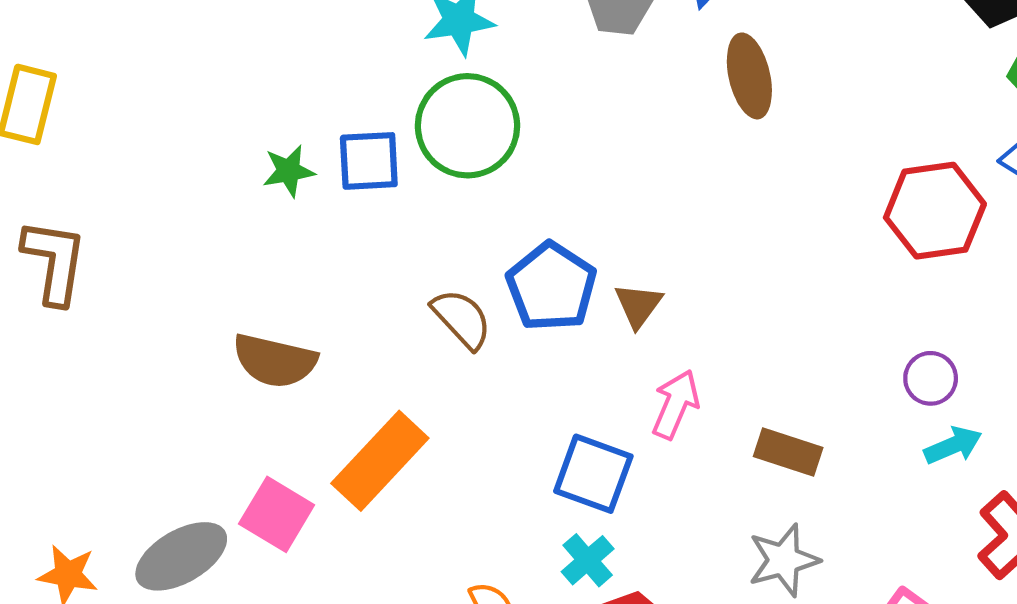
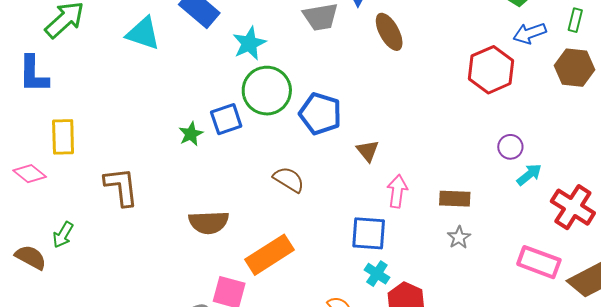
brown L-shape: (54, 262) -> (121, 187), moved
blue pentagon: (551, 287) -> (320, 114), moved
orange rectangle: (380, 461) -> (269, 255), turned 30
gray star: (784, 560) -> (459, 237), moved, size x0.7

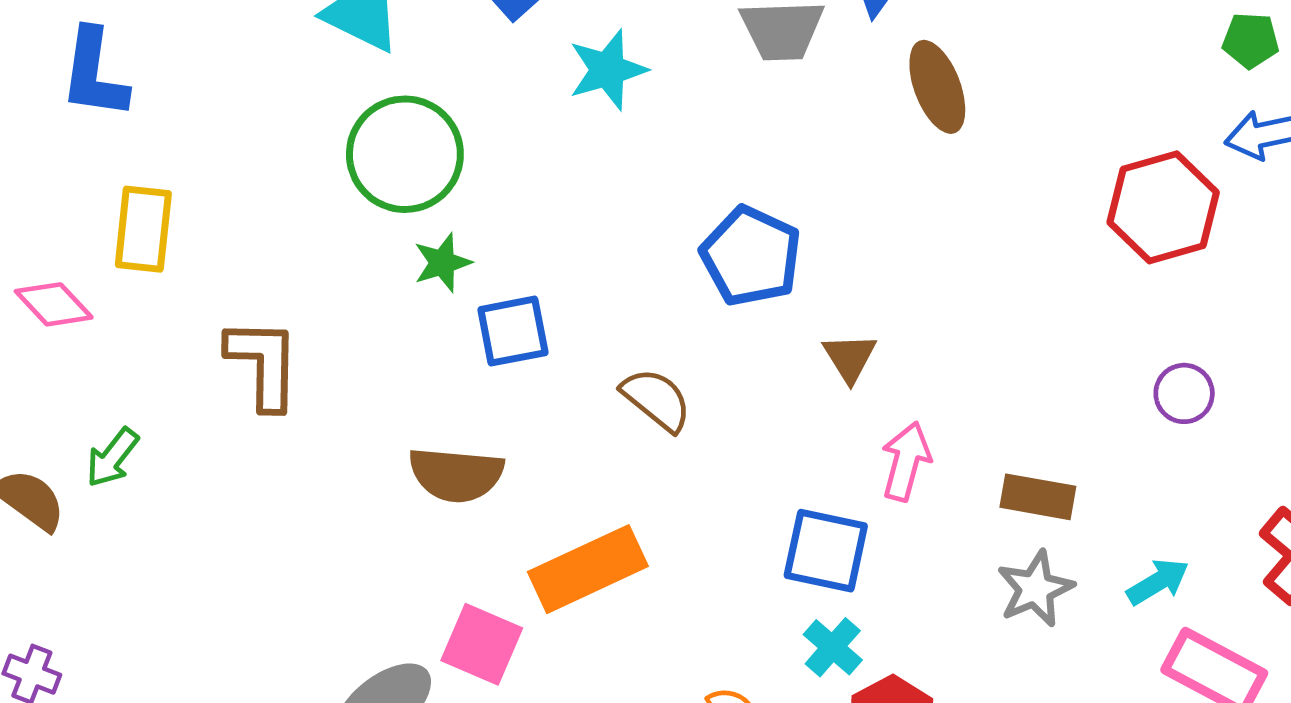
green circle: (267, 91) -> (405, 154), moved
blue square: (226, 119) -> (513, 331), moved
cyan arrow: (529, 175) -> (1158, 582), moved
gray star: (459, 237) -> (1035, 589), size x1.4

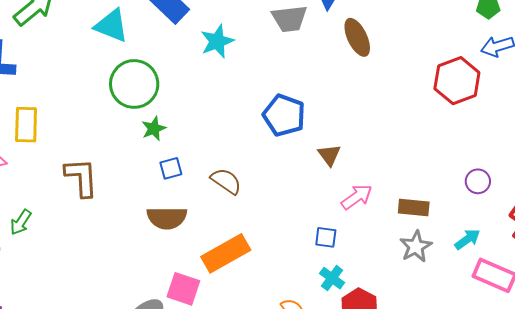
blue square: (513, 331) -> (171, 168), moved, size x0.7
purple circle: (1184, 393) -> (478, 181), moved
brown semicircle: (656, 400) -> (226, 181), moved
pink arrow: (906, 461) -> (357, 197), turned 44
blue square: (826, 551) -> (326, 237), size x0.6

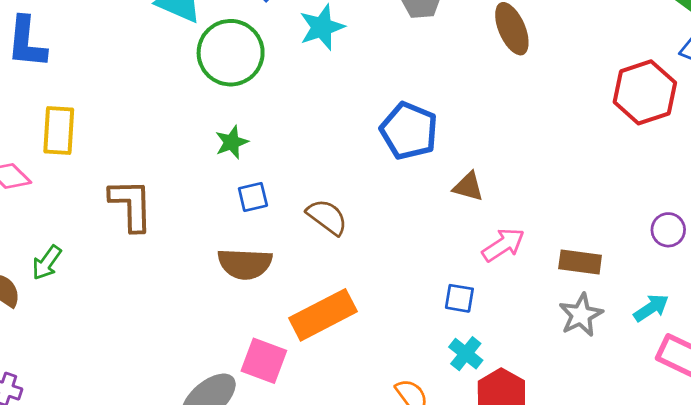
green circle: (134, 84) -> (231, 53), moved
brown triangle: (329, 155) -> (468, 187), turned -40

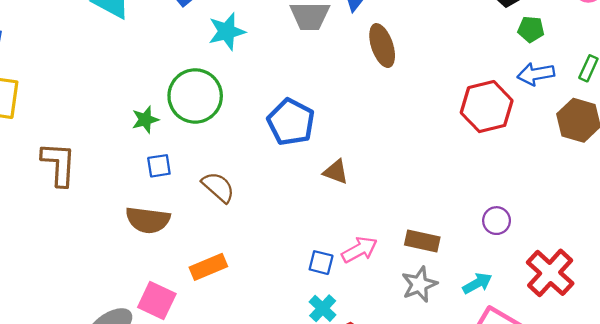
green circle: (231, 53) -> (195, 96), moved
pink arrow: (503, 245) -> (359, 250), moved
orange rectangle: (323, 315) -> (208, 267), size x0.7

